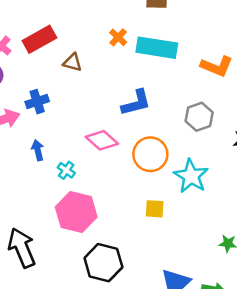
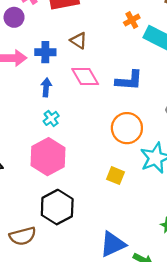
brown triangle: (72, 62) -> (79, 41), moved
pink diamond: (102, 140) -> (85, 77), moved
blue arrow: (38, 150) -> (46, 87), moved

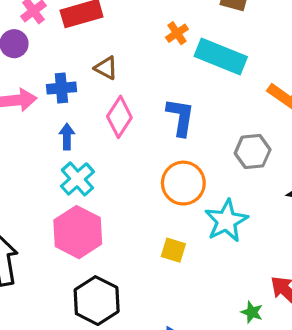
pink diamond: (85, 77) -> (119, 117), turned 68
blue L-shape: (129, 80) -> (180, 117), turned -80
cyan cross: (51, 118) -> (77, 179), size x1.5

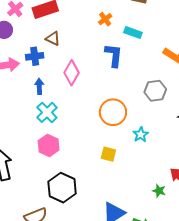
cyan rectangle: (221, 56) -> (133, 32), size x0.6
brown triangle: (106, 68) -> (53, 38), moved
blue L-shape: (180, 117) -> (114, 55), moved
cyan star: (226, 221) -> (141, 135), size x0.6
pink hexagon: (78, 232) -> (49, 145), size x0.7

